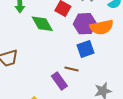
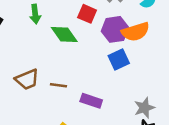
brown line: (72, 69) -> (58, 85), moved
purple rectangle: (59, 81) -> (91, 101), turned -30

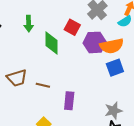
green diamond: (64, 34) -> (52, 43), turned 30
blue square: (119, 60) -> (115, 68), moved
purple rectangle: (91, 101) -> (69, 101), turned 72

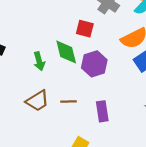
green arrow: (29, 24) -> (39, 61), moved
purple hexagon: (95, 42) -> (94, 64), moved

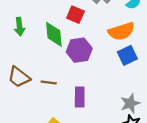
green arrow: (39, 61) -> (19, 27), moved
brown trapezoid: (37, 101) -> (19, 77), turned 60

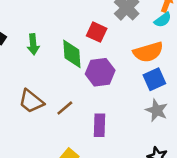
brown line: (49, 82) -> (65, 108), turned -49
gray star: (130, 103) -> (157, 110), moved, turned -30

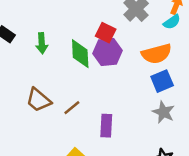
purple hexagon: (100, 72) -> (107, 52), moved

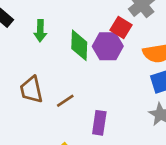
red square: (106, 33) -> (121, 28), moved
brown trapezoid: (39, 100) -> (31, 90), turned 32

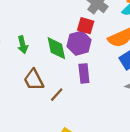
brown trapezoid: (31, 90) -> (34, 80), moved
purple rectangle: (99, 123) -> (84, 73), moved

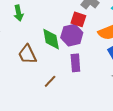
green arrow: (23, 45) -> (18, 13), moved
brown trapezoid: (34, 80) -> (27, 54), moved

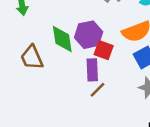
red square: (78, 19) -> (104, 50), moved
brown line: (50, 81) -> (97, 90), moved

